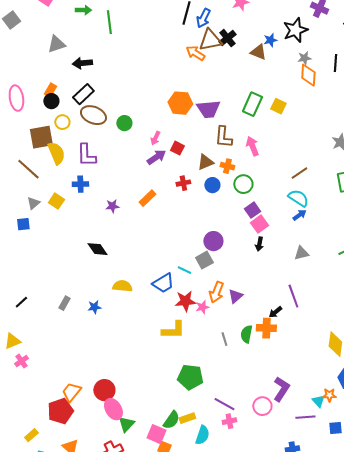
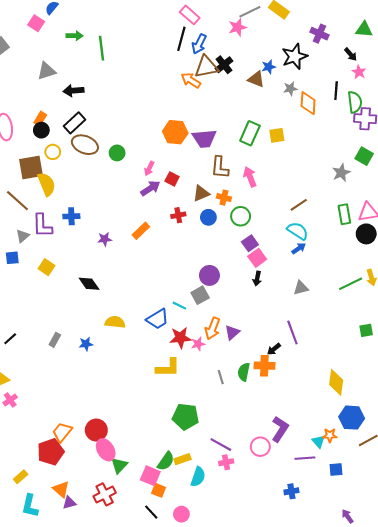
gray star: (304, 58) -> (290, 89), moved
yellow square: (278, 106) -> (277, 135), turned -35
purple L-shape: (86, 155) -> (42, 226), moved
yellow square: (56, 201) -> (46, 267), moved

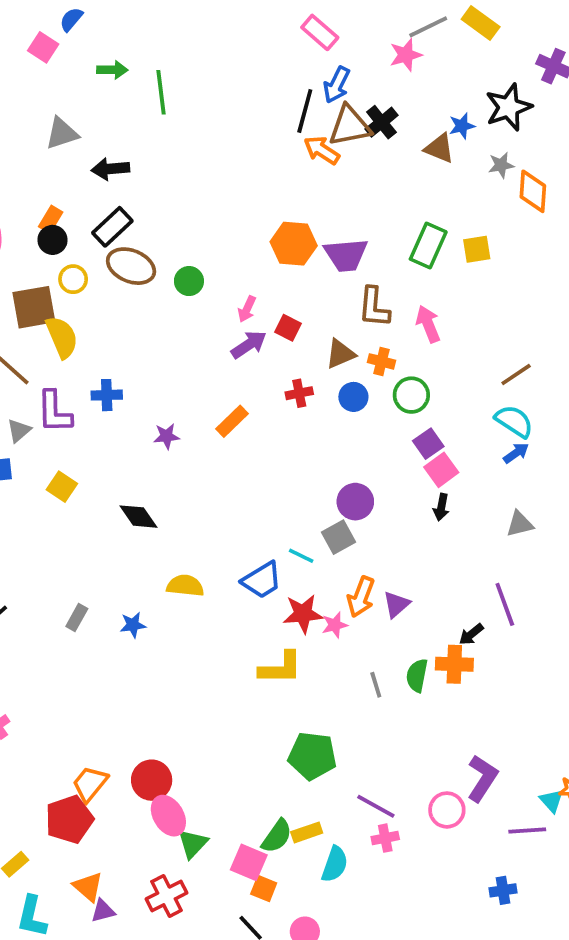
black line: (181, 39) -> (305, 111), moved

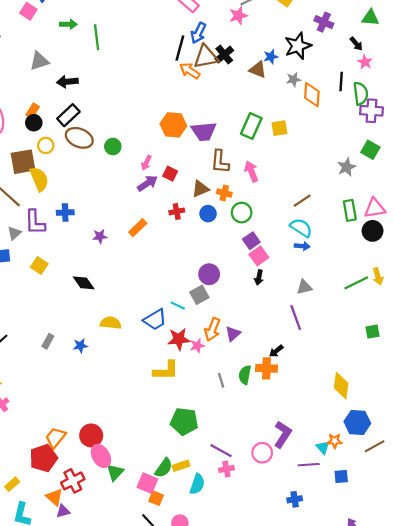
blue arrow: (516, 453) -> (302, 246), turned 40
purple line: (505, 604) -> (296, 317), moved
red cross: (167, 896) -> (73, 481), moved

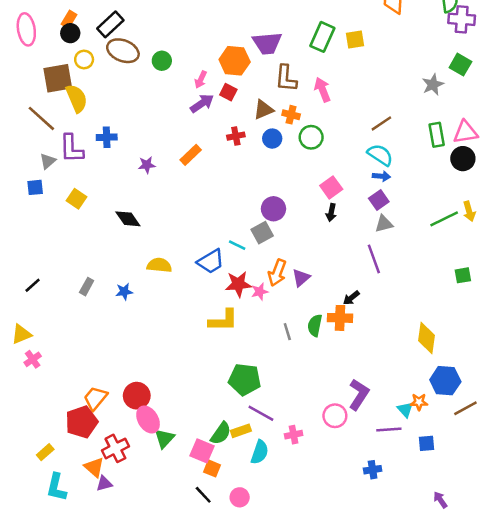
orange hexagon: (173, 125) -> (235, 61), moved
purple square: (251, 241) -> (379, 200), moved
purple line: (221, 451) -> (261, 413), moved

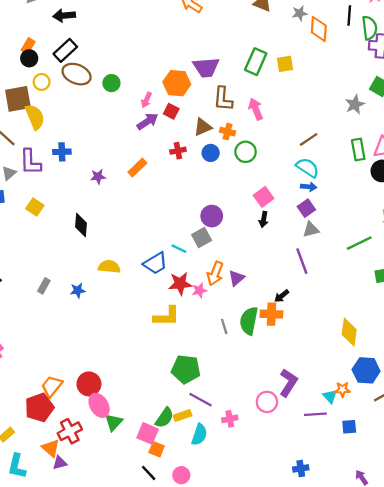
black diamond: (128, 219) -> (81, 225), turned 40
green line: (444, 219) -> (359, 243), moved
green semicircle: (315, 325) -> (249, 321), size x1.4
blue cross: (373, 470) -> (301, 468), moved

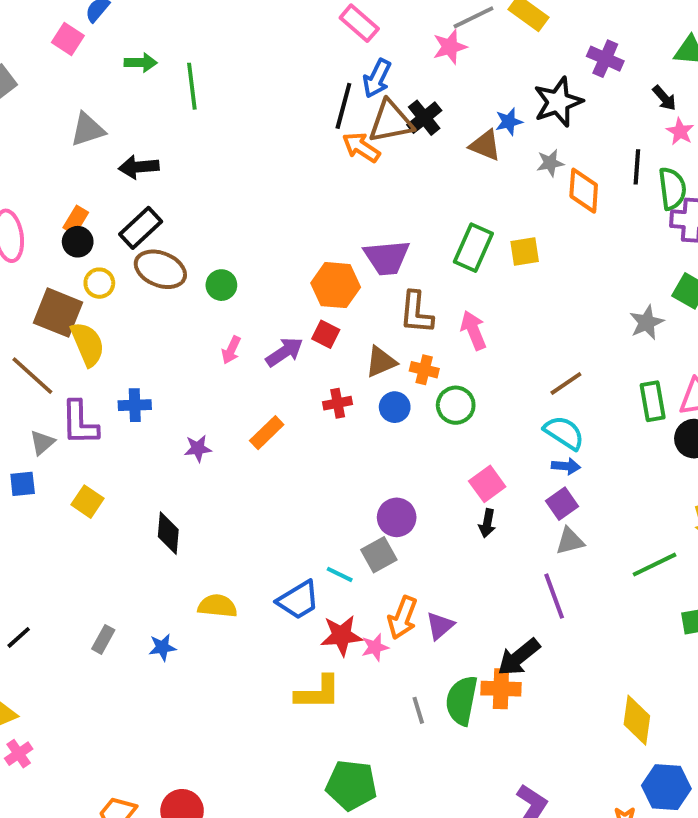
brown square: (18, 99) -> (58, 313), turned 32
pink arrow: (146, 100) -> (231, 350), moved
black arrow: (282, 296) -> (519, 657), size x1.6

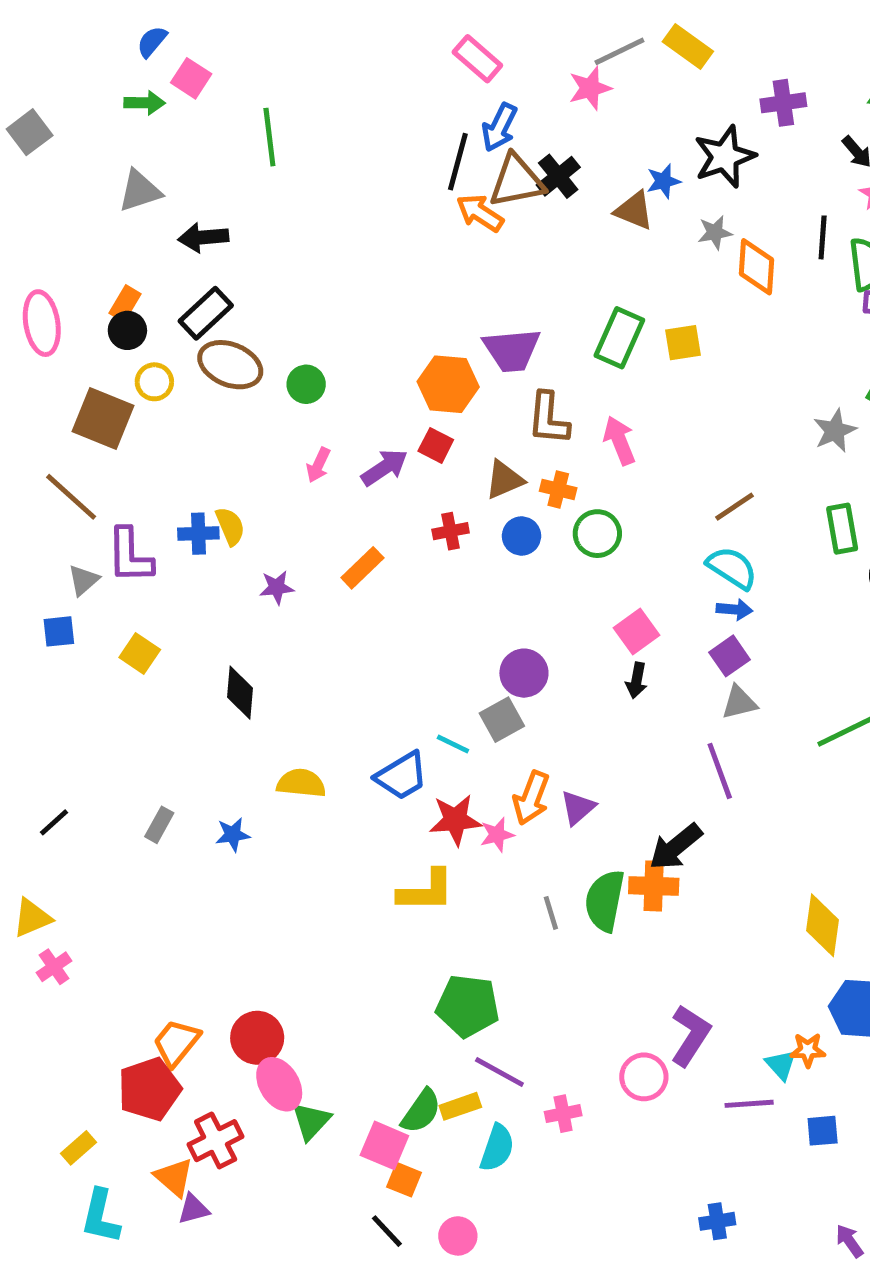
pink square: (68, 39) -> (191, 78), moved
purple cross: (605, 59) -> (783, 103), turned -32
green arrow: (141, 63) -> (145, 103), moved
yellow semicircle: (88, 344) -> (230, 526), moved, size x0.7

